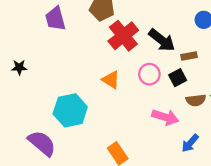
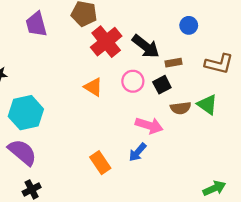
cyan hexagon: (70, 110) -> (26, 113), moved
blue arrow: (190, 143) -> (138, 152), moved

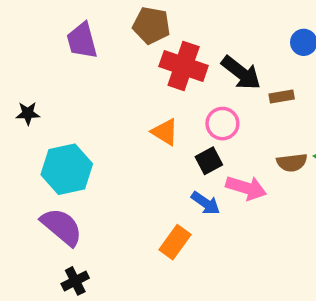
red cross: (106, 42) -> (184, 66), turned -32
black square: (162, 85) -> (209, 161), moved
blue arrow: (138, 152) -> (206, 203), moved, turned -96
orange rectangle: (100, 163) -> (175, 242), turned 70

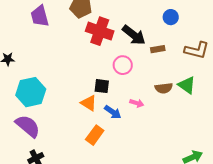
orange triangle: (165, 132) -> (89, 103), moved
black square: (209, 161) -> (102, 86), moved, turned 35
pink arrow: (246, 188) -> (137, 103), size x0.6

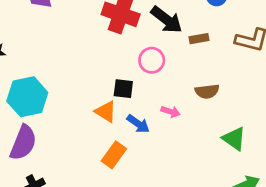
green triangle: (187, 85) -> (234, 139), moved
purple semicircle: (28, 126) -> (23, 143), turned 72

